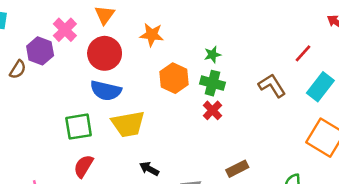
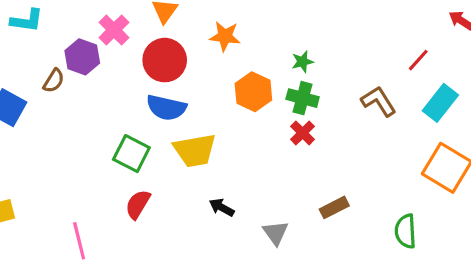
green square: (79, 127) -> (131, 154), turned 36

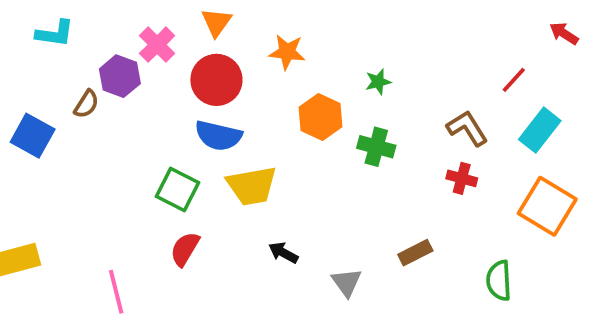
green cross: (303, 98) -> (376, 147), moved
red cross: (303, 133) -> (462, 178), moved, turned -30

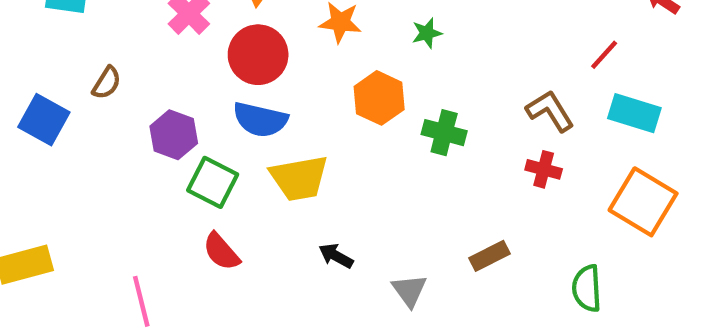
purple hexagon: (120, 76) -> (174, 135), moved
green star: (378, 82) -> (427, 33), moved
cyan rectangle: (540, 130) -> (634, 113), turned 69
red semicircle: (185, 249) -> (221, 252), turned -72

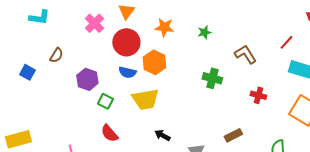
orange hexagon: (379, 98) -> (154, 62), moved
brown L-shape: (550, 111) -> (245, 54), moved
blue square: (44, 120) -> (27, 72), size x0.7
blue semicircle: (260, 120) -> (127, 72), size x0.7
green square: (213, 182) -> (105, 101), size x0.7

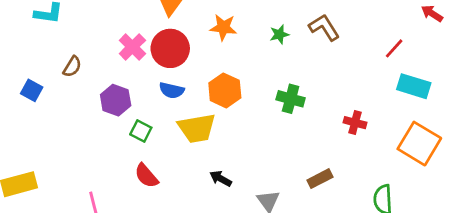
pink cross: (94, 23) -> (132, 47), moved
brown L-shape: (245, 54) -> (324, 27), moved
orange hexagon: (154, 62) -> (225, 90), moved

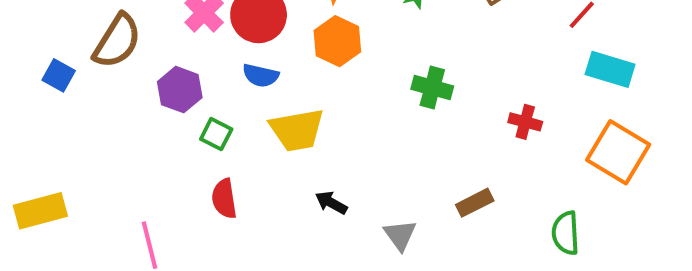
brown semicircle: (72, 67) -> (117, 41), size x1.8
orange hexagon: (225, 90) -> (337, 41), moved
red semicircle: (146, 176) -> (224, 199), turned 32

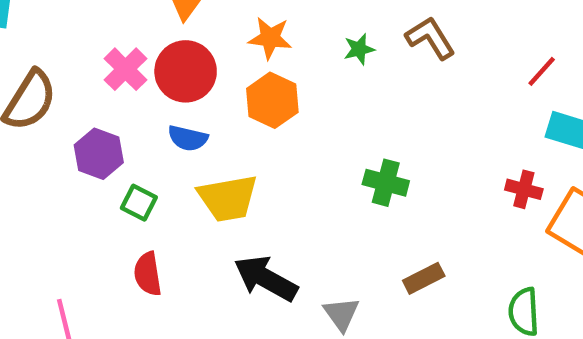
green cross: (432, 88) -> (386, 183), moved
red cross: (525, 122) -> (524, 189), moved
black arrow: (331, 203) -> (266, 278), size x1.8

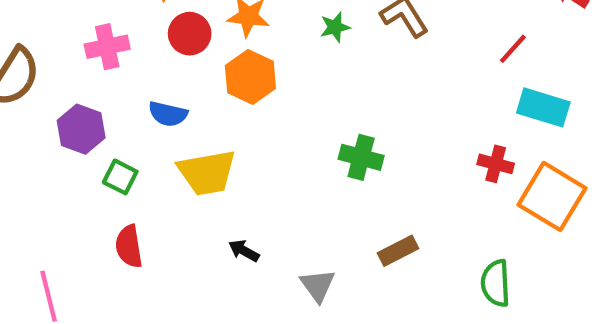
pink cross: (125, 69) -> (107, 47), turned 33
red circle: (186, 71) -> (190, 34), moved, size x0.7
black arrow: (266, 278) -> (244, 251), size x0.5

